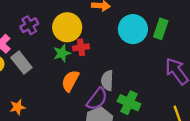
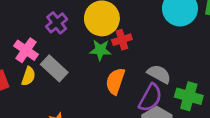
green star: (62, 53) -> (100, 50), turned 30
gray semicircle: (107, 81) -> (159, 74), turned 126

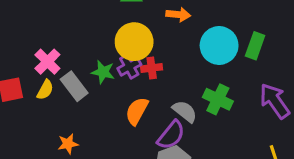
purple cross: (57, 23) -> (129, 67), moved
green star: (100, 50) -> (103, 72), moved
green cross: (189, 96) -> (218, 99), moved

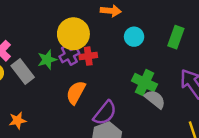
cyan circle: (219, 45) -> (134, 37), moved, size x0.6
green star: (103, 72) -> (47, 60), turned -30
gray semicircle: (185, 111) -> (155, 99), moved

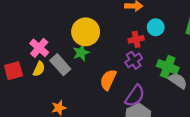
yellow circle: (73, 34) -> (86, 32), moved
purple cross: (69, 55) -> (134, 60), moved
red cross: (88, 56) -> (136, 39), moved

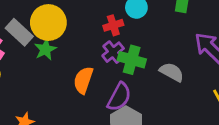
gray rectangle: (60, 65) -> (19, 32), moved
green cross: (168, 67) -> (132, 60), moved

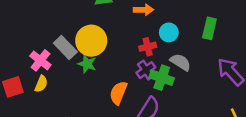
green star: (45, 49) -> (87, 64), turned -30
gray semicircle: (172, 72) -> (180, 62), moved

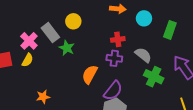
cyan circle: (169, 32) -> (144, 18), moved
yellow circle: (91, 41) -> (73, 21), moved, size x0.6
purple cross: (146, 70) -> (114, 58), turned 35
green cross: (162, 78) -> (154, 77), moved

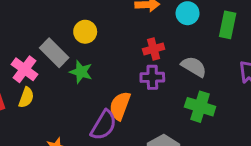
green cross: (154, 77) -> (200, 107), moved
purple semicircle: (113, 91) -> (104, 125), moved

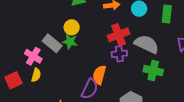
red cross: (154, 49) -> (119, 35), size x1.5
gray semicircle: (194, 67) -> (147, 44), size x1.4
green star: (81, 72) -> (70, 42), moved

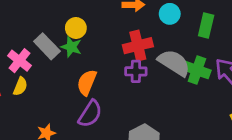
green cross: (153, 71) -> (197, 70), moved
orange semicircle: (99, 75) -> (87, 82), moved

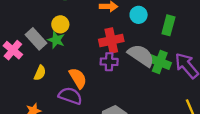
orange semicircle: (87, 82) -> (78, 78), moved, turned 125
yellow semicircle: (20, 86) -> (40, 73), moved
purple semicircle: (90, 114) -> (70, 96), turned -105

